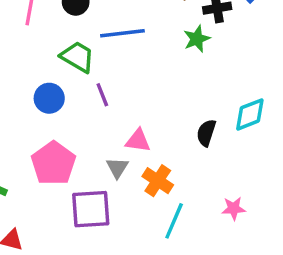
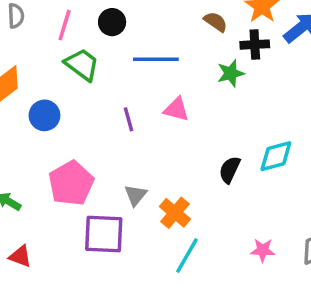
green trapezoid: (77, 57) -> (82, 65), moved
blue circle: (49, 98) -> (44, 115), moved
pink triangle: (138, 141) -> (176, 109), moved
pink star: (234, 208) -> (263, 250), moved

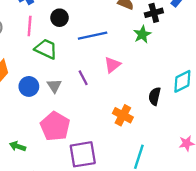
pink triangle: (176, 109) -> (112, 65), turned -42
gray triangle: (135, 195) -> (54, 86), moved
orange cross: (175, 213) -> (123, 115), moved

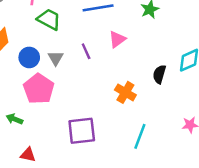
pink pentagon: (55, 126) -> (39, 89), moved

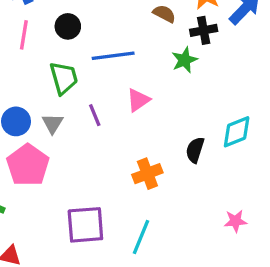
green trapezoid: (49, 19) -> (64, 78), moved, turned 45
orange cross: (125, 92) -> (147, 174), turned 36
cyan line: (140, 136) -> (141, 237), moved

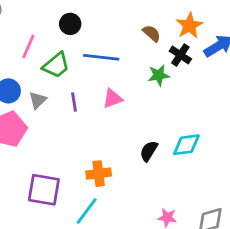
black cross: (204, 30) -> (180, 55), turned 30
pink line: (24, 35) -> (28, 46), moved
green trapezoid: (64, 78) -> (56, 65), turned 52
orange cross: (147, 174) -> (99, 174), moved

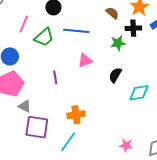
black cross: (180, 55) -> (133, 28), turned -35
gray triangle: (38, 100) -> (25, 106), moved, turned -48
purple line: (74, 102) -> (55, 77), moved
black semicircle: (149, 151) -> (115, 75), moved

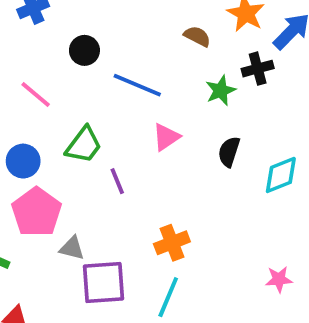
pink line: (24, 24) -> (36, 94), turned -60
black cross: (133, 28) -> (258, 69), moved
blue line: (76, 31) -> (137, 85), turned 30
green trapezoid: (44, 37) -> (84, 145), moved

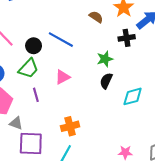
black circle: (84, 50) -> (34, 46), moved
green star: (221, 91) -> (105, 59), moved
pink triangle: (166, 137) -> (63, 77), moved
purple line: (117, 181) -> (36, 95), moved

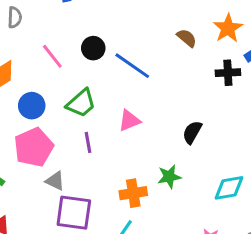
black circle: (34, 46) -> (93, 48), moved
green star: (105, 59) -> (169, 177), moved
cyan diamond: (133, 96) -> (229, 188), moved

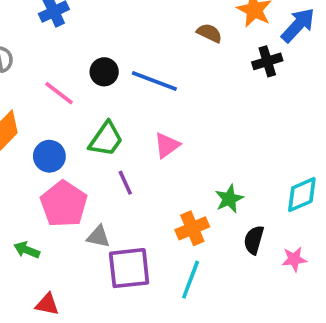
black semicircle: (192, 132) -> (254, 240), moved

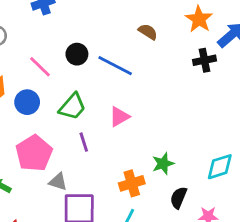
brown semicircle: (209, 33) -> (148, 32), moved
blue circle: (49, 156) -> (27, 102), moved

